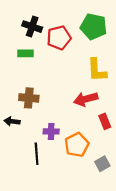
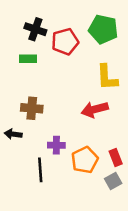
red rectangle: (105, 121) -> (116, 158), moved

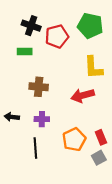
brown cross: (32, 108) -> (39, 87), moved
purple cross: (56, 145) -> (42, 119), moved

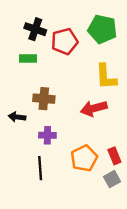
black arrow: (12, 117) -> (17, 117), moved

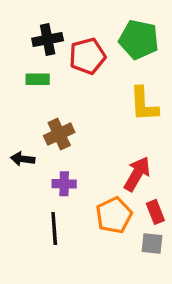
black cross: (35, 29) -> (48, 40), turned -30
brown cross: (44, 99) -> (59, 134), turned -30
red arrow: (94, 108) -> (137, 174), moved, turned 135
gray square: (112, 179) -> (152, 243), turned 35

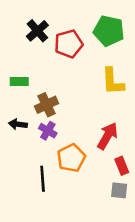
black cross: (48, 40) -> (37, 31), turned -30
green rectangle: (38, 79) -> (19, 81), moved
purple cross: (64, 184) -> (48, 131), moved, turned 30
orange pentagon: (114, 215) -> (71, 158), moved

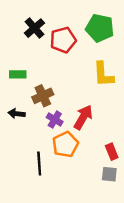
purple cross: (48, 131) -> (55, 120), moved
red arrow: (107, 136) -> (83, 117), moved

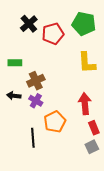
red arrow: (83, 117) -> (85, 104), moved, turned -35
purple cross: (55, 120) -> (36, 101), moved
gray square: (109, 174) -> (92, 147), turned -32

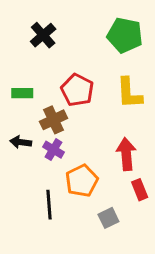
red pentagon: (53, 34) -> (77, 90), moved, turned -30
gray square: (92, 147) -> (108, 218), moved

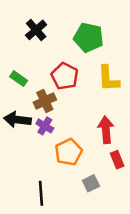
green pentagon: (125, 35) -> (88, 37), moved
green rectangle: (22, 93) -> (19, 79), turned 35
black arrow: (21, 142) -> (17, 120), size x1.5
black line: (49, 205) -> (41, 193), moved

